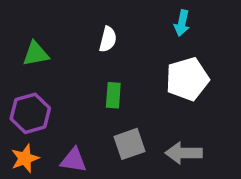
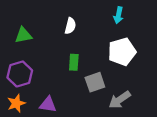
gray square: (130, 144) -> (95, 82), moved
gray arrow: (184, 153) -> (120, 100), turned -35

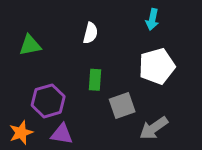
purple hexagon: (20, 74) -> (48, 101), moved

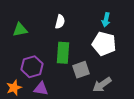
cyan arrow: (152, 19) -> (106, 20), moved
white pentagon: (157, 66) -> (104, 44), turned 30
green rectangle: (95, 80) -> (63, 53), size x1.5

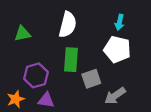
white semicircle: (60, 22) -> (68, 25), size x1.6

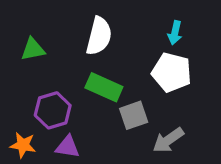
green rectangle: (71, 60) -> (104, 87), turned -70
orange star: (16, 99) -> (23, 145), turned 30

